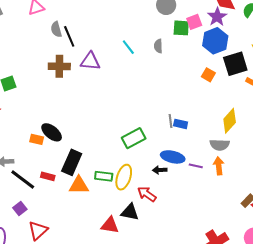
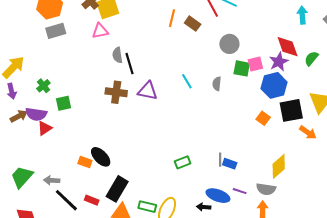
green rectangle: (134, 138) -> (183, 162), moved, size x0.7
purple line: (196, 166) -> (240, 191), moved

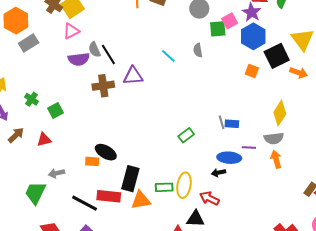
purple semicircle: (36, 114) -> (79, 59), moved
red triangle: (45, 128) -> (44, 140), turned 35
gray arrow: (52, 180) -> (57, 173), moved
red rectangle: (92, 200) -> (109, 196), size x1.6

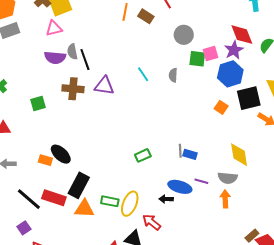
green square: (56, 111) -> (38, 104), moved
yellow diamond: (280, 113) -> (239, 155), turned -55

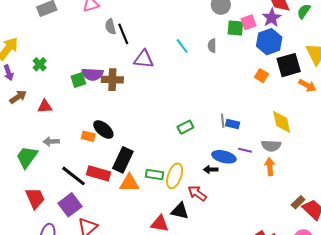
purple semicircle: (55, 58) -> (92, 74), moved
brown cross: (73, 89) -> (112, 80), moved
purple square: (24, 228) -> (70, 205), size x1.6

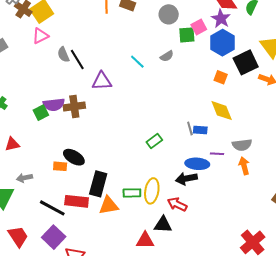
gray semicircle: (212, 46) -> (167, 56), turned -112
yellow diamond: (282, 122) -> (222, 111), moved
black arrow: (211, 170) -> (186, 179), size x1.5

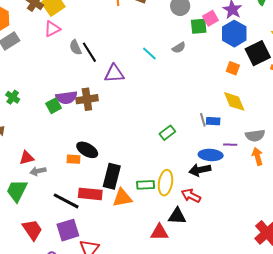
red triangle: (12, 144) -> (27, 158), moved
purple square: (54, 237) -> (68, 230), turned 30

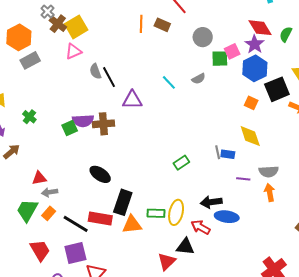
blue ellipse: (211, 155) -> (227, 217), moved
orange rectangle: (73, 159) -> (49, 213), moved, turned -56
red triangle: (159, 232) -> (167, 261), turned -48

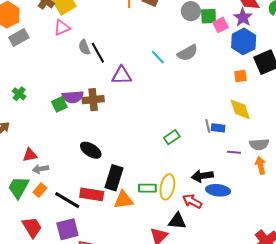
green square: (220, 59) -> (209, 16), moved
gray semicircle: (199, 79) -> (188, 53), size x1.5
orange square: (251, 103) -> (240, 76), turned -32

